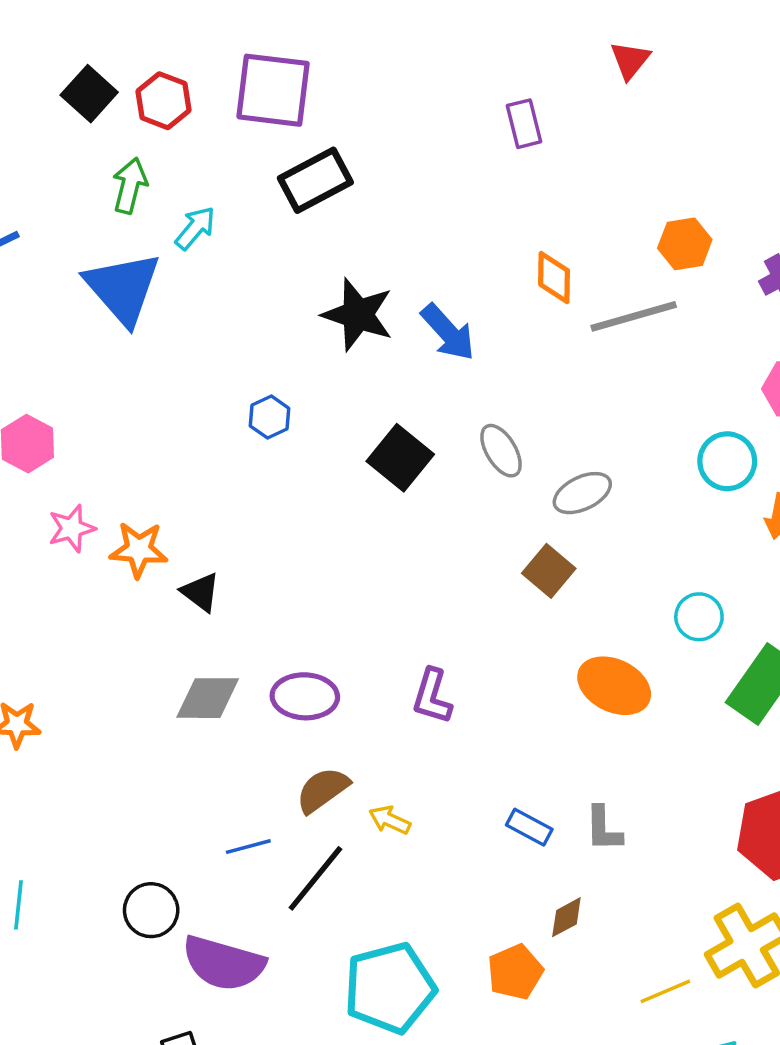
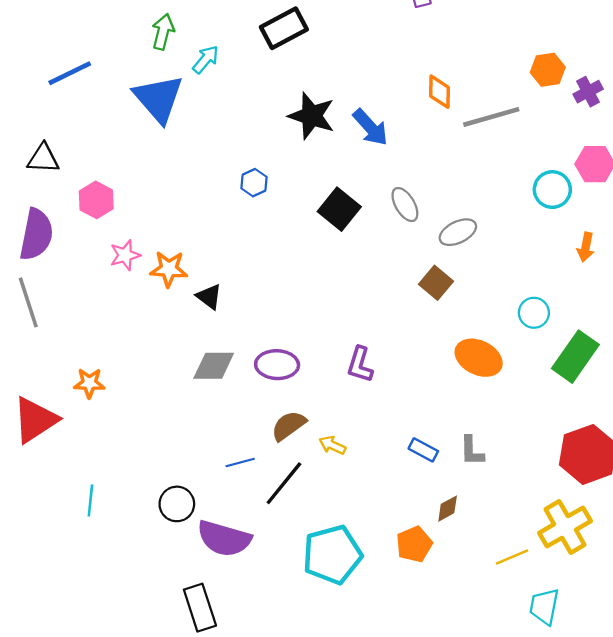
orange hexagon: (685, 244) -> (548, 70), moved
cyan circle: (727, 461) -> (552, 190), moved

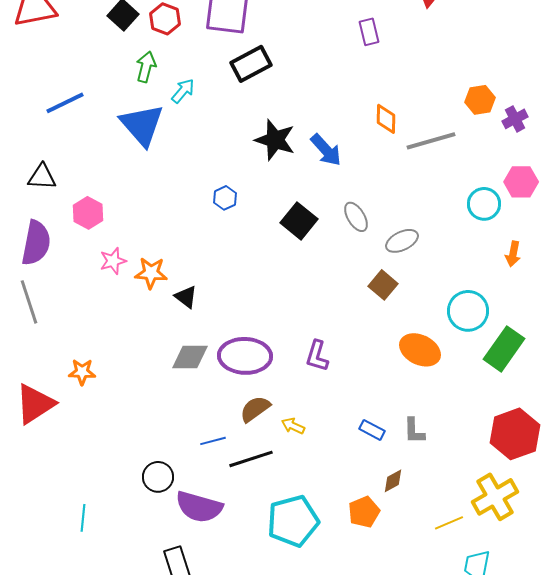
cyan circle: (534, 313) -> (468, 311), size x1.5
purple ellipse: (277, 365) -> (245, 356), size x1.4
black line: (284, 483) -> (251, 459), turned 33
cyan line: (90, 501) -> (83, 518), moved

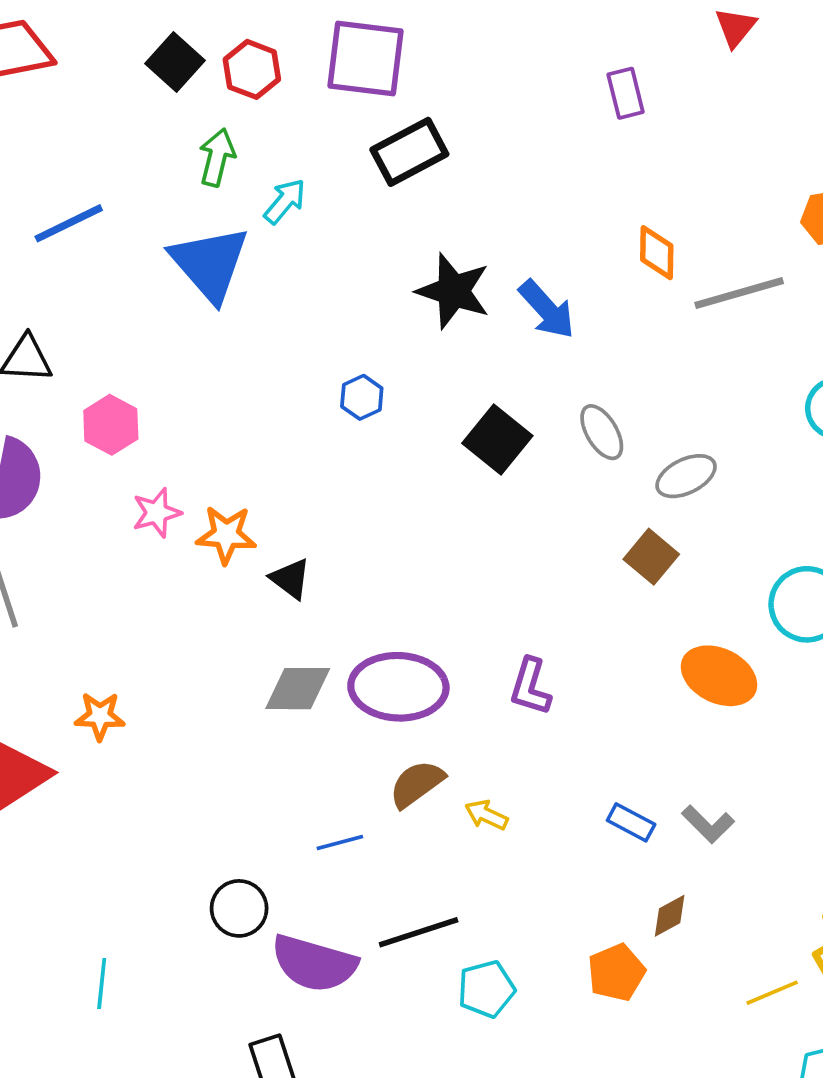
gray L-shape: (414, 431) -> (708, 824), turned -44
black line: (251, 459) -> (419, 932), moved
cyan pentagon: (293, 521) -> (486, 989), size x0.6

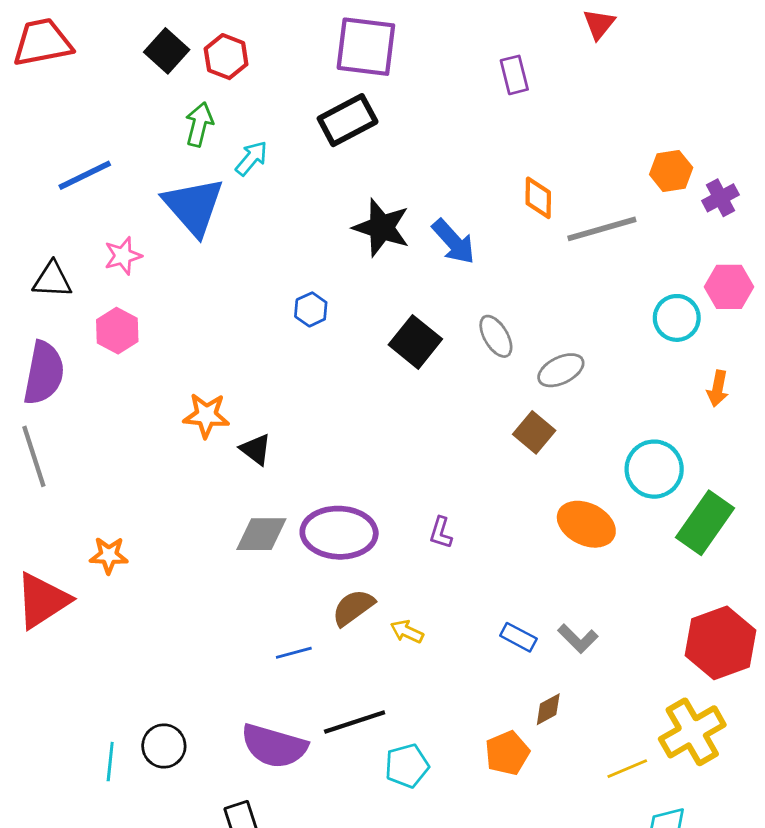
purple square: (365, 58) -> (366, 47), moved
pink star: (157, 513) -> (123, 256), moved
purple L-shape: (530, 687) -> (441, 533), size x0.7
black circle: (239, 908) -> (164, 746), moved

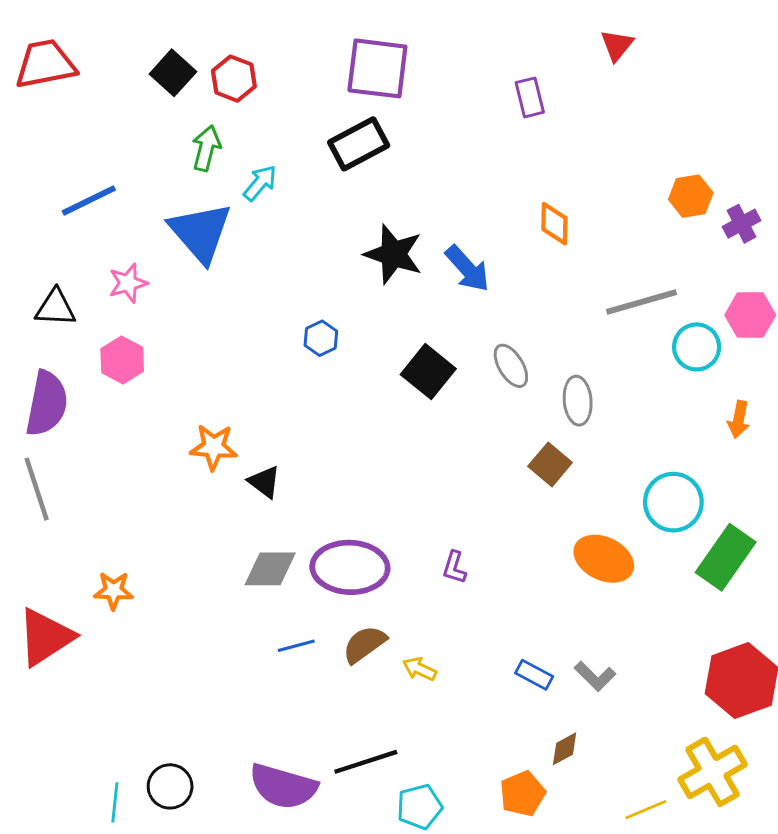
gray line: (602, 229) -> (641, 302), moved
gray ellipse: (561, 370) -> (578, 401), turned -69
blue line: (294, 653) -> (296, 646), moved

